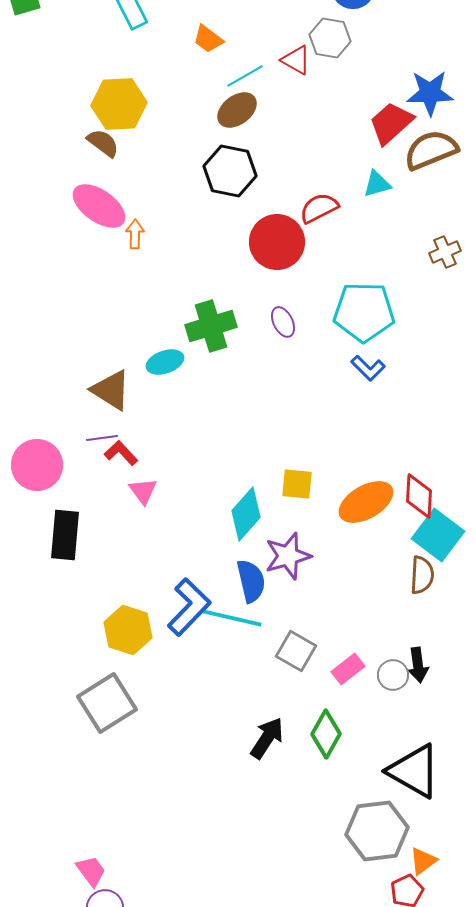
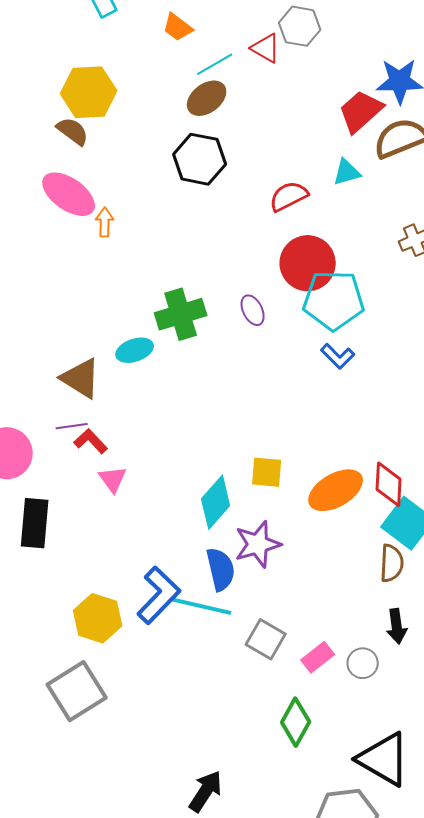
red circle: (277, 242) -> (308, 263), moved
black arrow: (418, 665) -> (397, 626), moved
black arrow: (267, 738) -> (206, 791), moved

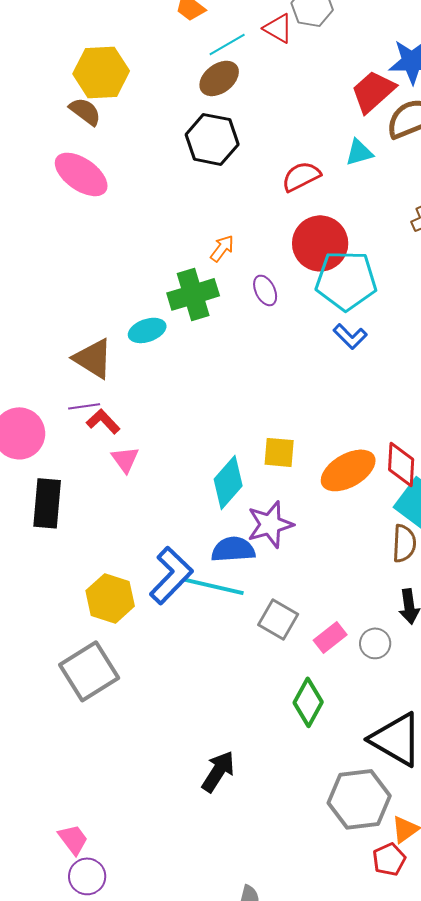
orange arrow: (105, 222) -> (222, 248), moved, turned 36
blue semicircle: (221, 569) -> (233, 549), turned -81

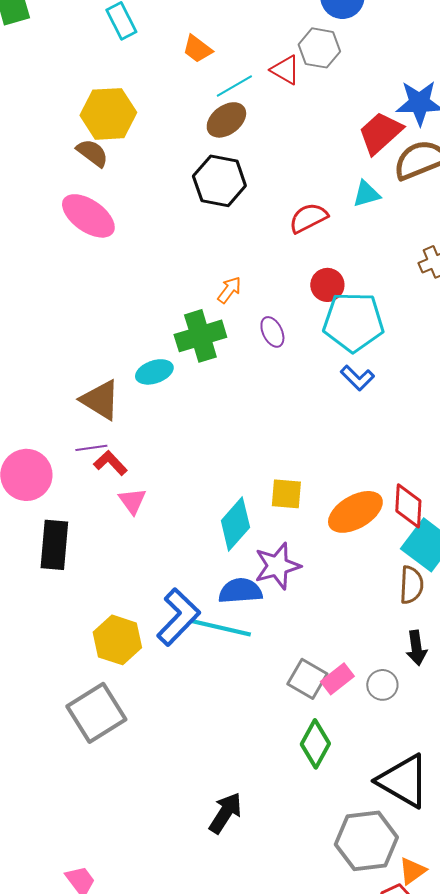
red circle: (320, 243) -> (327, 285), size x0.6
gray square: (278, 619) -> (307, 679), moved

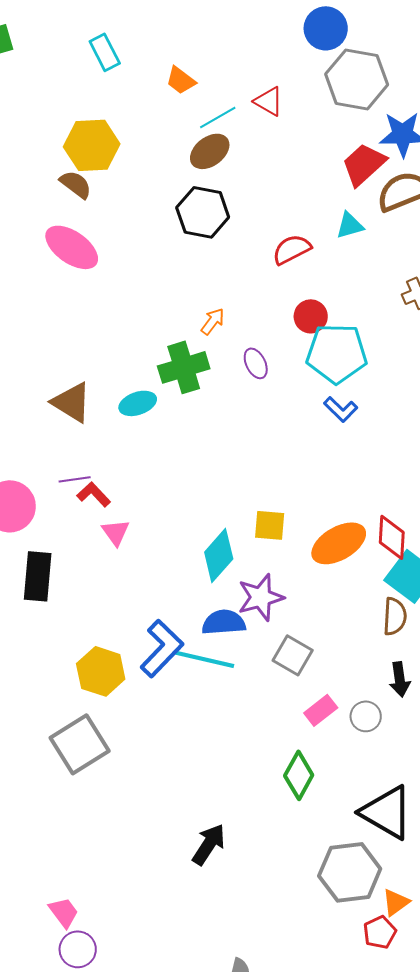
gray hexagon: (319, 48) -> (357, 79), moved, size x1.5
brown triangle: (100, 400) -> (72, 402), moved
gray square: (307, 679) -> (293, 655), moved

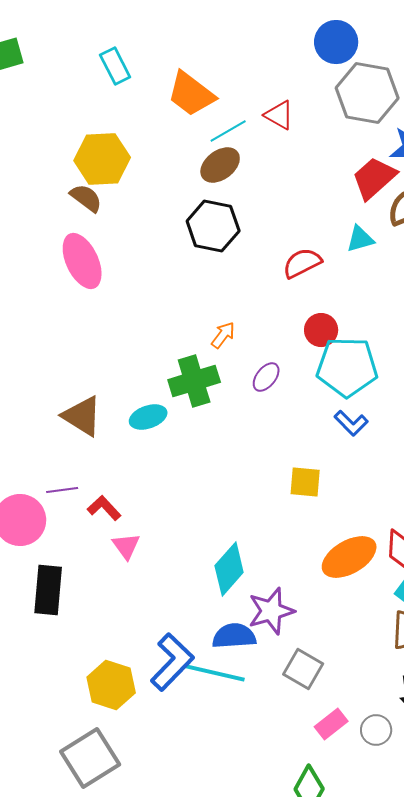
orange trapezoid: (181, 80) -> (191, 94), size x1.6
pink ellipse: (72, 247) -> (82, 261), turned 30
purple ellipse: (256, 363) -> (266, 377), turned 64
purple line: (75, 479) -> (62, 490), moved
yellow square: (270, 525) -> (305, 482), moved

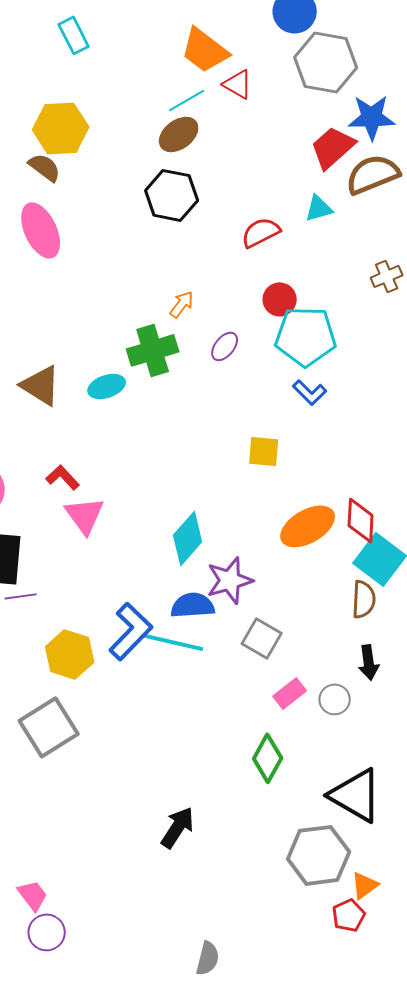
orange trapezoid: (191, 94) -> (205, 50), moved
purple line: (62, 490) -> (21, 596), moved
pink triangle: (126, 546) -> (85, 515), size x1.4

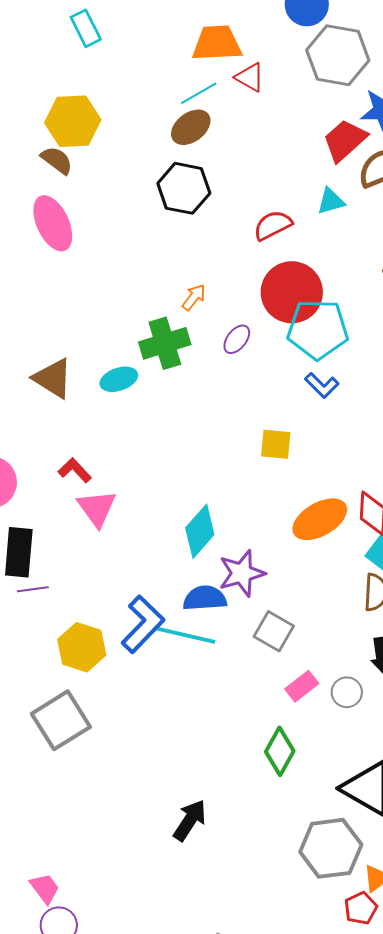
orange trapezoid: (205, 50) -> (217, 43), turned 140
red circle: (280, 299) -> (292, 292), size x1.8

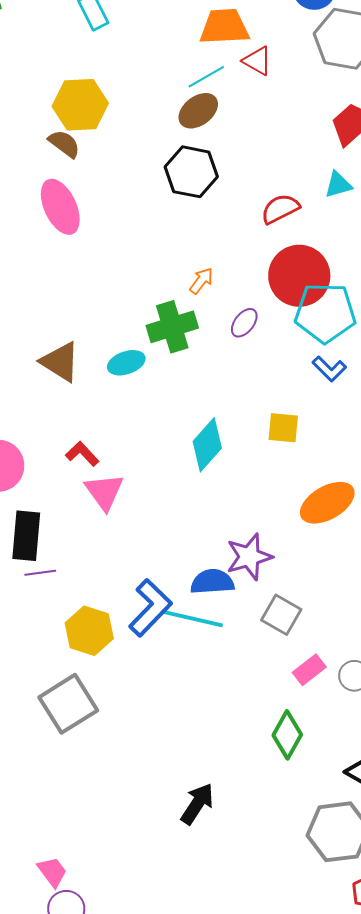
cyan diamond: (200, 531) -> (207, 445), moved

